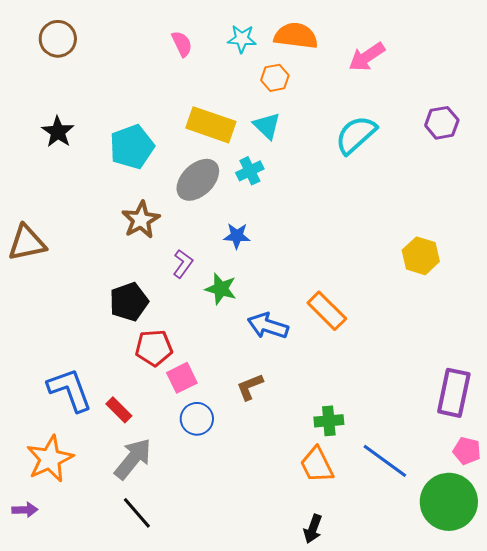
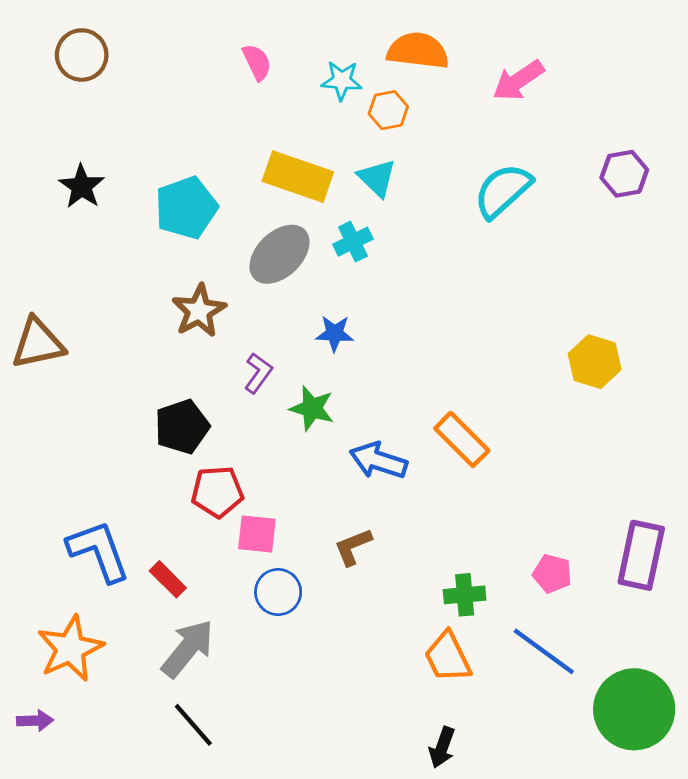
cyan star: (242, 39) -> (342, 80), moved
pink square: (182, 378) -> (257, 534), turned 32
pink pentagon: (467, 451) -> (552, 574), moved

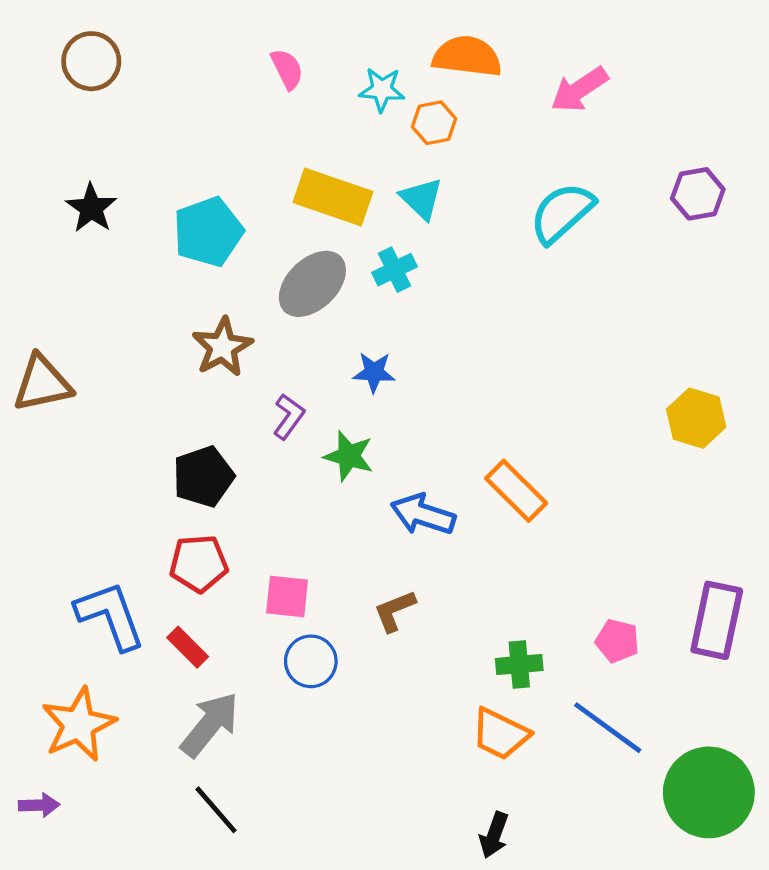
yellow hexagon: (595, 362) -> (696, 418), moved
red pentagon: (217, 492) -> (199, 563), moved
orange trapezoid: (448, 657) -> (500, 734), turned -38

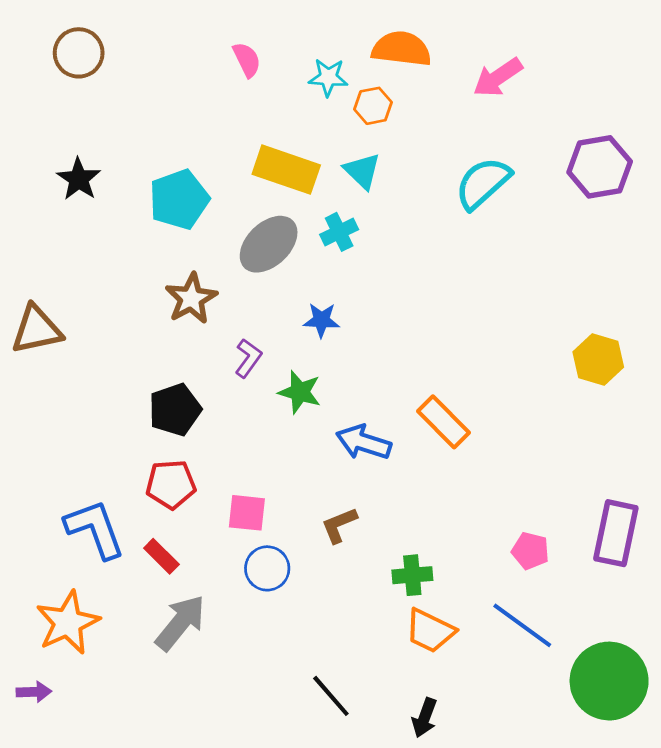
purple hexagon: (698, 194) -> (600, 167), size x1.4
green cross: (519, 665) -> (412, 575), moved
black line: (216, 810) -> (331, 696), moved

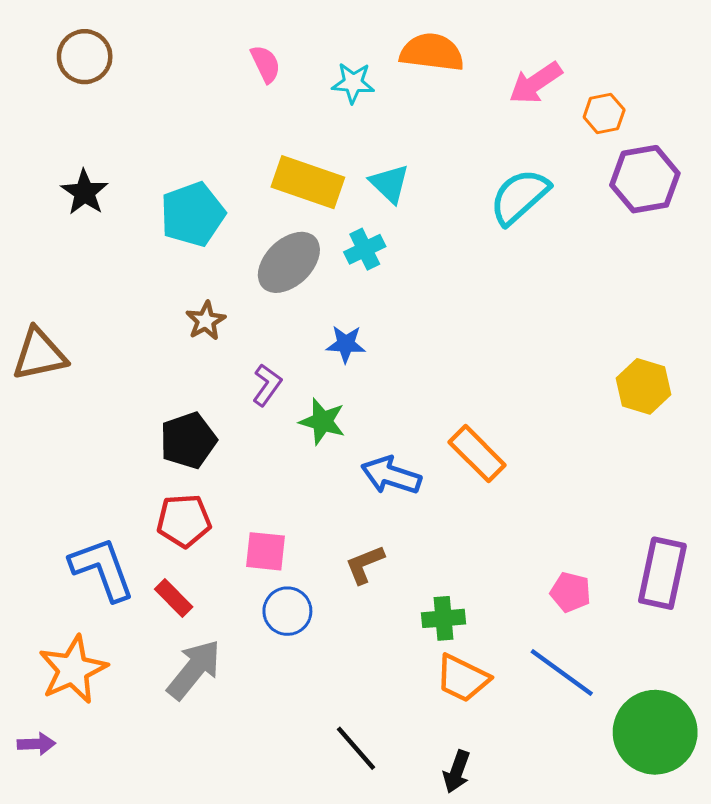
orange hexagon: (373, 106) -> (604, 114), moved
brown star: (191, 298) -> (206, 321), size x0.7

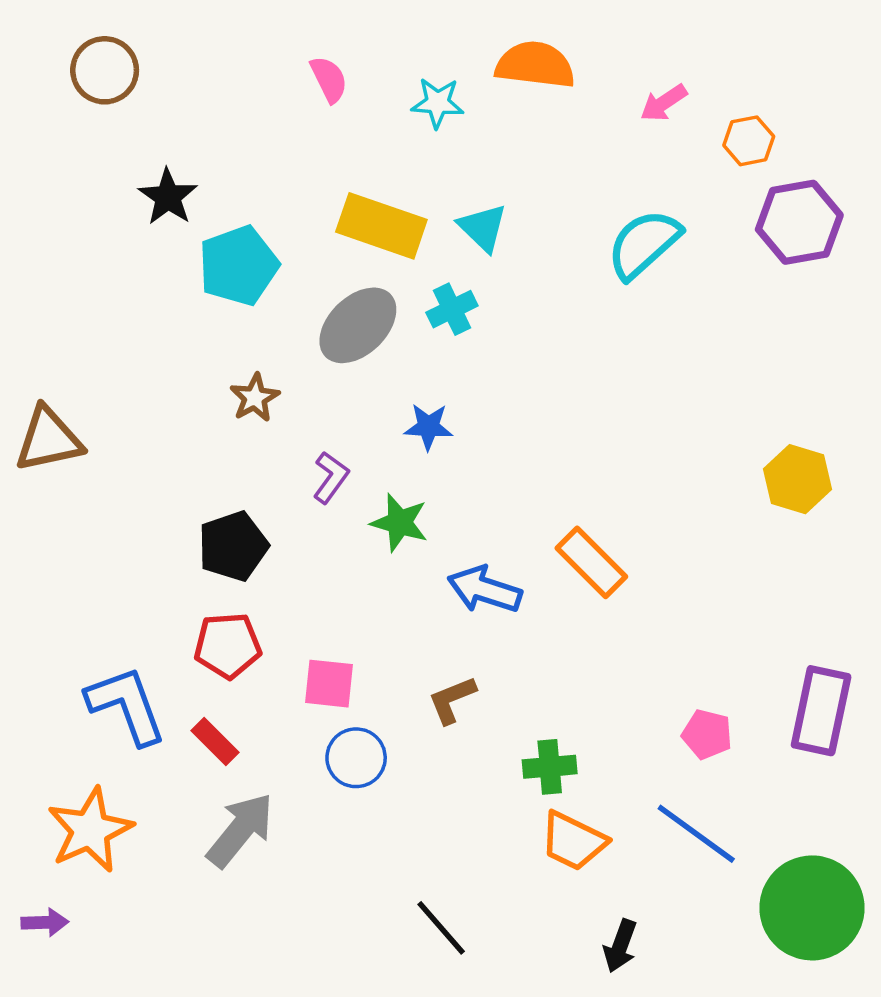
pink arrow: (535, 83) -> (664, 103), size x0.7
black star: (85, 192) -> (168, 197), moved
black arrow: (457, 772) -> (620, 946), moved

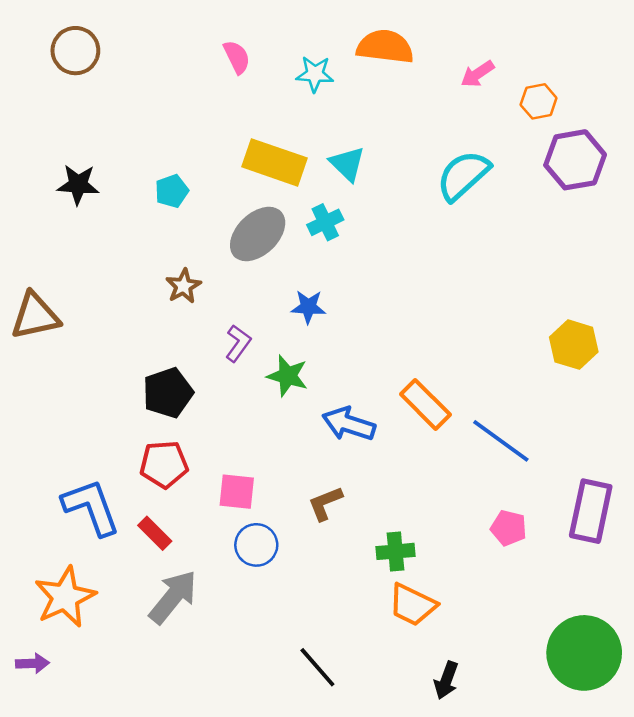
black star: (168, 197) -> (78, 185), moved, turned -30
cyan pentagon: (238, 266) -> (172, 191), size x0.6
blue line: (696, 834) -> (501, 441), moved

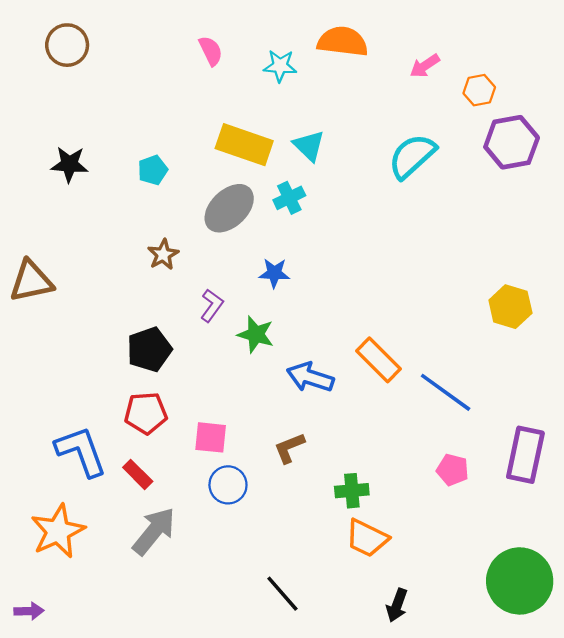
purple arrow: (33, 663) -> (29, 611), moved

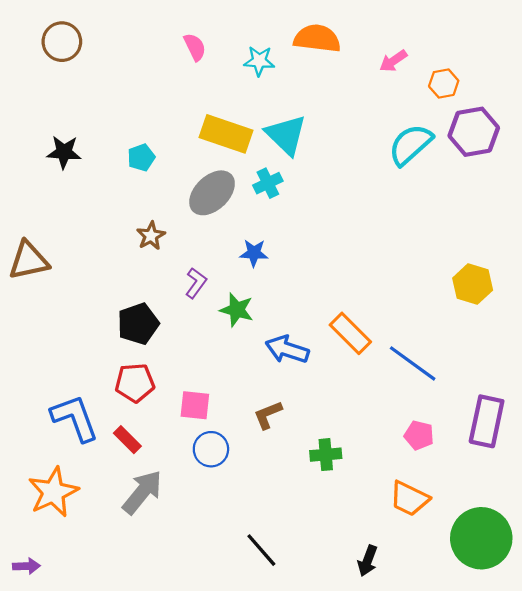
cyan triangle: (309, 146) -> (286, 135), size x1.4
cyan semicircle: (412, 156) -> (410, 145), moved
orange trapezoid: (367, 538) -> (409, 499), moved

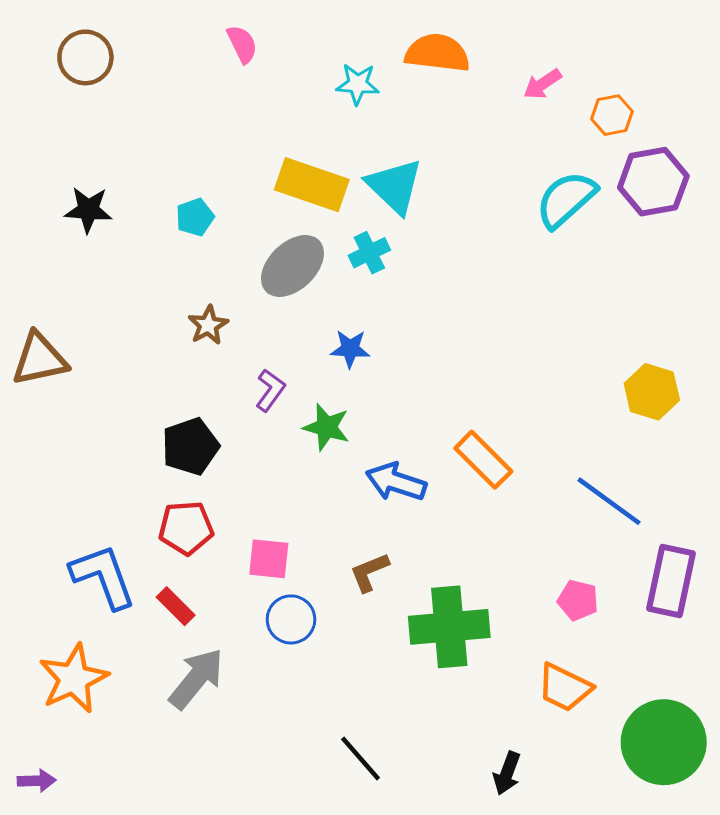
pink semicircle: (195, 47) -> (242, 44), moved
blue line: (413, 363) -> (609, 501), moved
green cross: (326, 455) -> (449, 627), size x1.8

